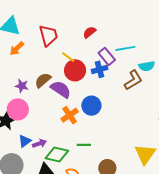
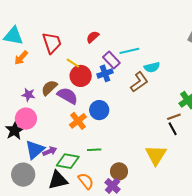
blue triangle: (25, 141) -> (35, 150), size x1.5

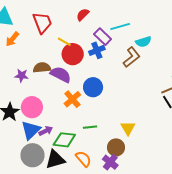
brown semicircle: (49, 88) -> (42, 68), turned 42
pink circle: (26, 119) -> (32, 107), moved
yellow triangle: (156, 155) -> (128, 128), moved, size x0.7
gray circle: (23, 175) -> (32, 155), moved

